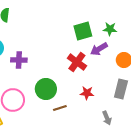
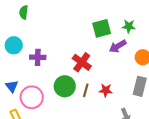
red cross: (77, 62) -> (82, 62), moved
brown line: (60, 108) -> (86, 90), moved, turned -56

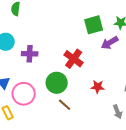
brown line: (86, 90) -> (65, 105), moved, turned -64

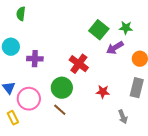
green square: (94, 25) -> (99, 30), turned -36
brown line: (65, 105) -> (60, 110), moved

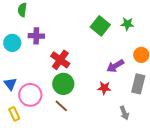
purple arrow: (115, 48) -> (115, 66), moved
purple cross: (35, 59) -> (36, 36), moved
red cross: (79, 64) -> (60, 60), moved

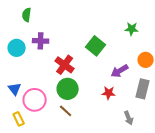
green square: (100, 26) -> (96, 46), moved

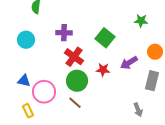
purple cross: (41, 41) -> (64, 33), moved
blue triangle: (15, 89) -> (24, 81), turned -40
red star: (109, 93) -> (103, 70), moved

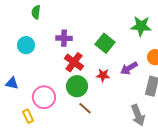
green star: (141, 21) -> (141, 26), size x1.5
blue triangle: (24, 81) -> (12, 83), moved
brown line: (75, 103) -> (85, 108), moved
gray arrow: (138, 110) -> (138, 115), size x1.5

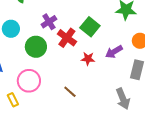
purple cross: (64, 38) -> (49, 22), turned -35
red cross: (74, 62) -> (67, 38), moved
green circle: (77, 86) -> (36, 47), moved

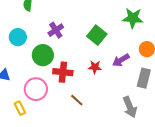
red cross: (67, 38) -> (63, 72), moved, turned -30

